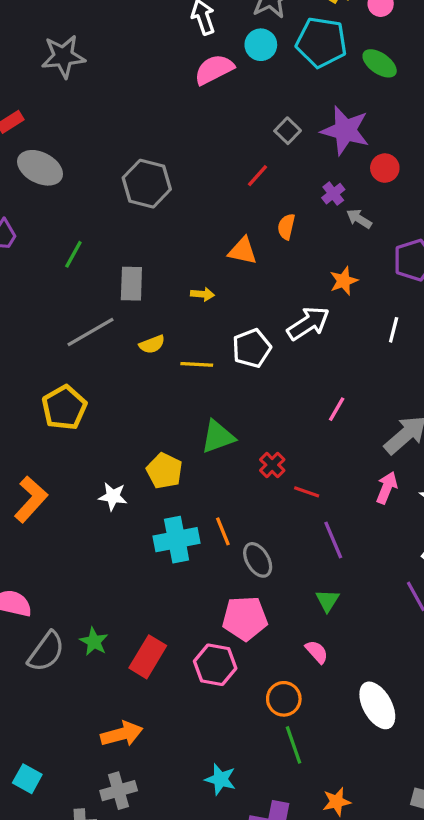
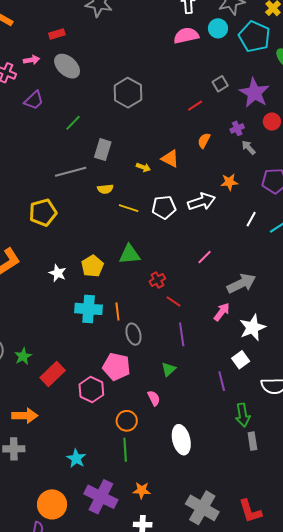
orange triangle: (243, 251) -> (170, 159), moved

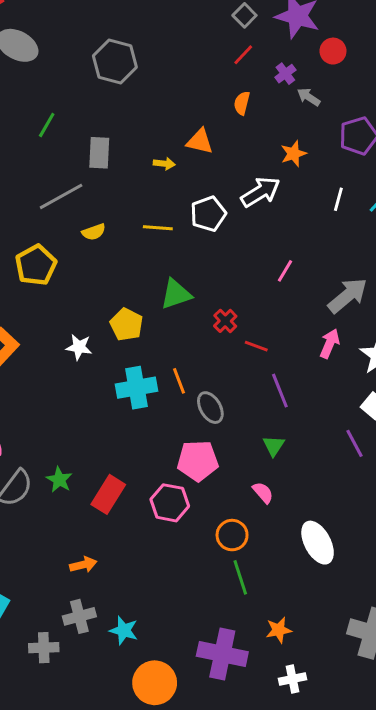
red line: (195, 106) -> (243, 55), moved
yellow semicircle: (105, 189) -> (94, 232), moved
orange arrow: (25, 416) -> (83, 565), size x0.7
cyan star: (76, 458) -> (124, 630), moved

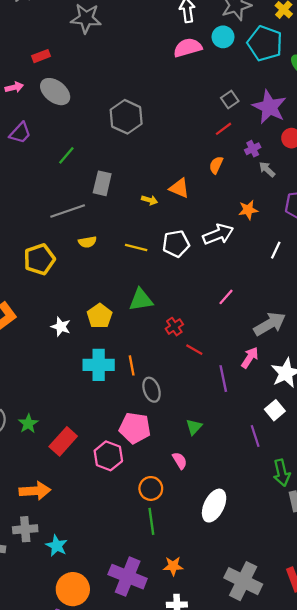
purple line: (280, 391) -> (223, 379), moved
white ellipse: (318, 543) -> (214, 506), turned 44
orange arrow: (83, 565) -> (35, 491), size x1.5

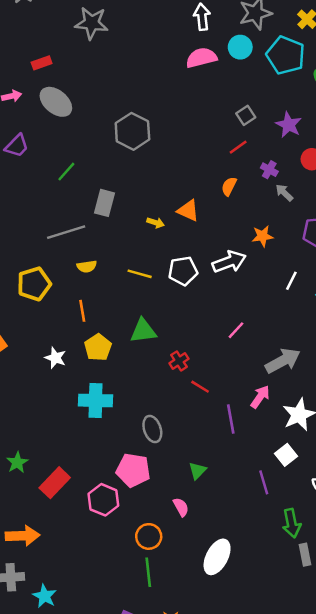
purple star: (269, 107) -> (289, 125), size x0.7
purple cross: (253, 149) -> (269, 170), turned -35
orange line: (132, 365) -> (82, 311), moved

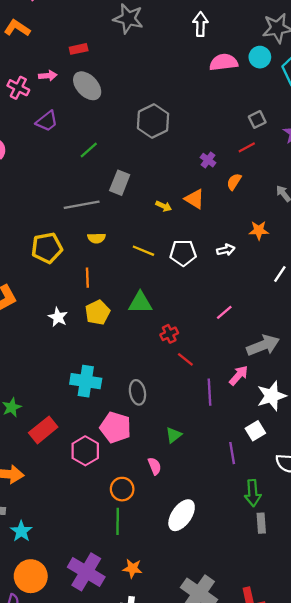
white arrow: (202, 17) -> (200, 24), moved
purple cross: (269, 170) -> (208, 160), moved
white arrow: (229, 262) -> (226, 250), size x0.6
cyan cross: (96, 400) -> (86, 381), moved

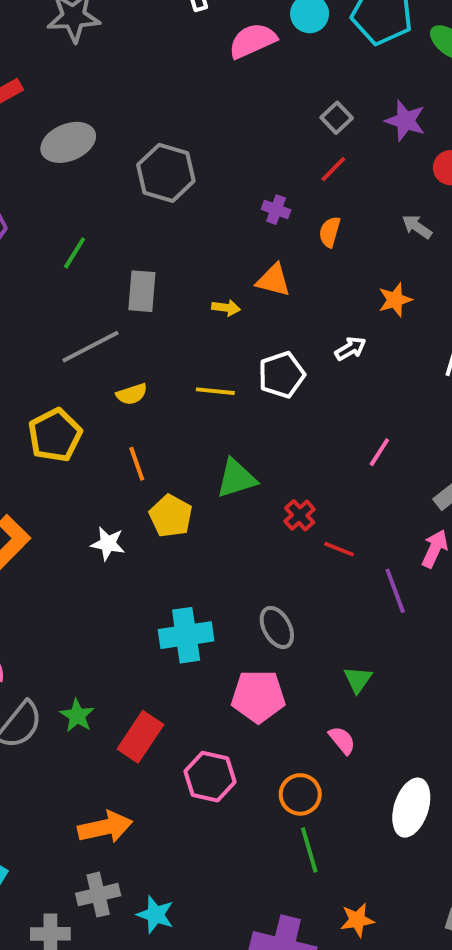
gray ellipse: (87, 86) -> (68, 142), moved, turned -52
pink hexagon: (85, 451) -> (210, 777), moved

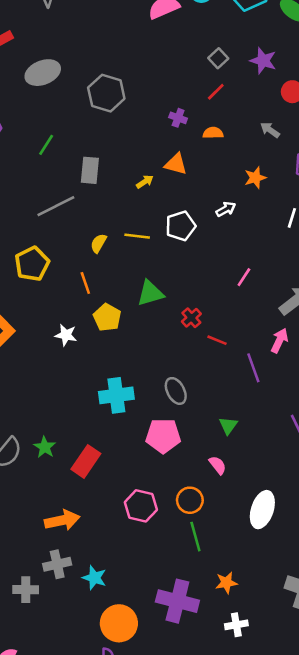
orange semicircle: (330, 232) -> (213, 133), turned 72
yellow arrow: (226, 308) -> (145, 182), turned -42
yellow semicircle: (132, 394) -> (98, 243), moved, turned 138
pink hexagon: (210, 777) -> (141, 506), moved

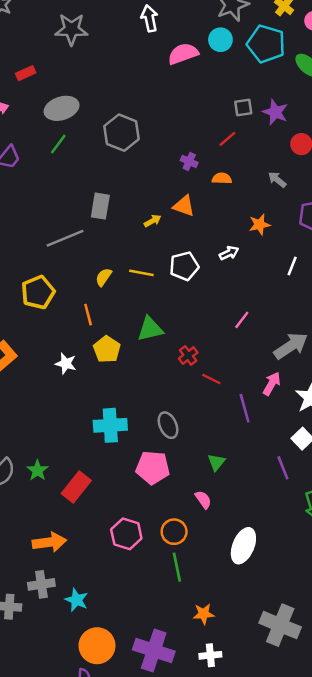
gray square: (218, 58) -> (243, 107), moved, turned 30
green line: (46, 145) -> (58, 144), moved
purple cross: (177, 601) -> (154, 650), moved

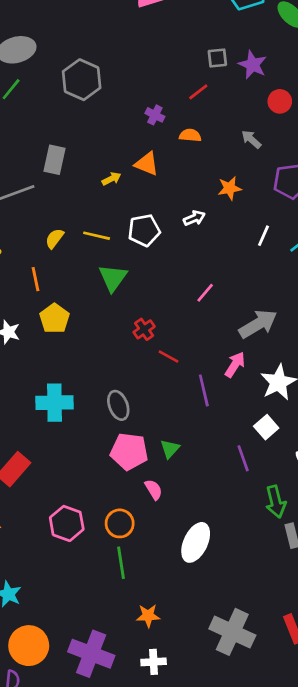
green triangle: (150, 329) -> (113, 278), moved, turned -44
pink pentagon: (153, 468) -> (129, 451), moved

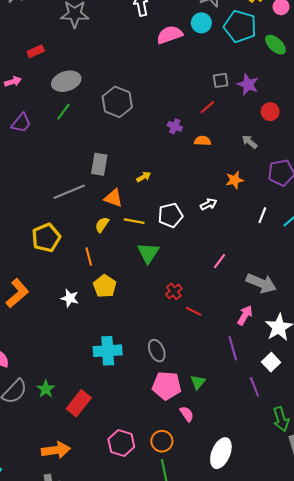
orange triangle: (147, 164) -> (113, 198), moved
gray arrow: (258, 324) -> (261, 283), turned 56
purple line: (204, 390) -> (233, 348), moved

